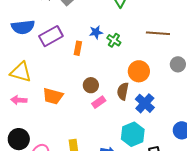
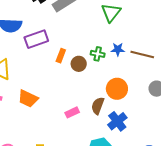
blue star: (96, 32) -> (118, 49), moved
green cross: (114, 40) -> (98, 54), turned -32
brown circle: (91, 85) -> (79, 64), moved

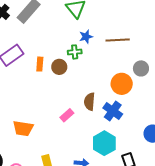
blue star: (118, 49) -> (86, 37), moved
orange circle: (117, 89) -> (122, 84), moved
orange trapezoid: (28, 99) -> (23, 128), moved

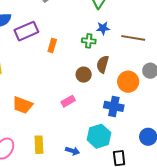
brown circle: (59, 67) -> (84, 75), moved
brown semicircle: (89, 102) -> (103, 64), moved
blue cross: (113, 111) -> (114, 106), turned -36

